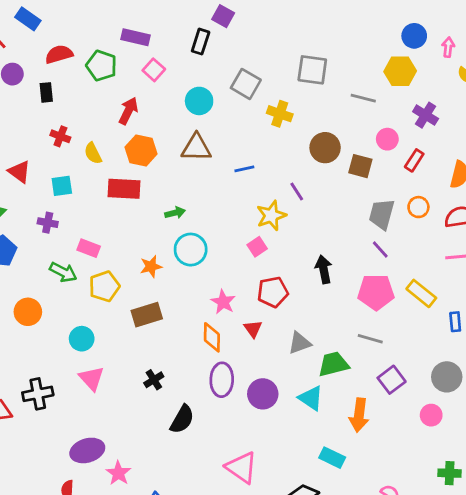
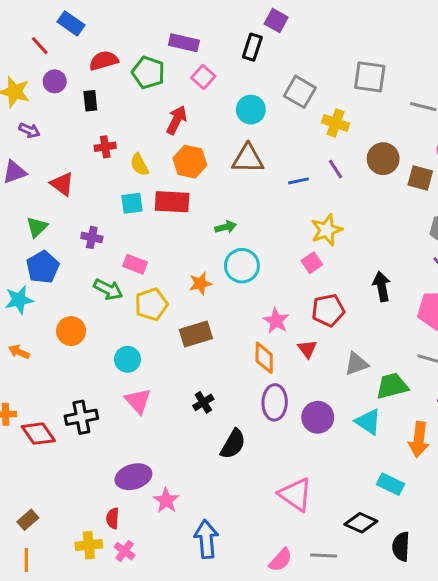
red cross: (60, 136) -> (105, 147), turned -30
cyan square: (62, 186) -> (132, 203), moved
purple line: (297, 192) -> (336, 169), moved

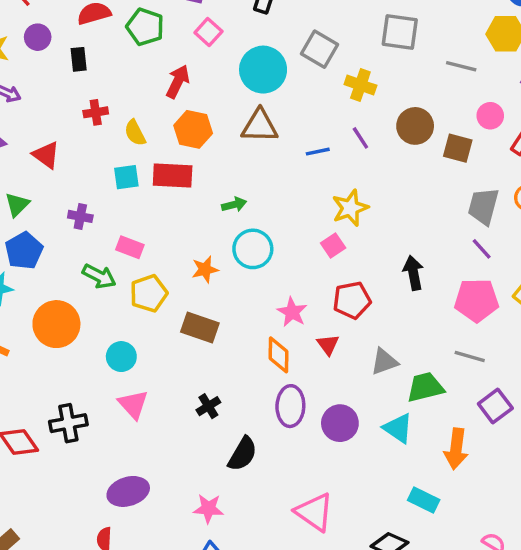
cyan circle: (251, 110) -> (263, 70), size x1.4
orange circle: (71, 331) -> (56, 324), size x1.4
brown rectangle: (196, 334) -> (200, 328), turned 36
pink star: (166, 500) -> (208, 509), moved, turned -30

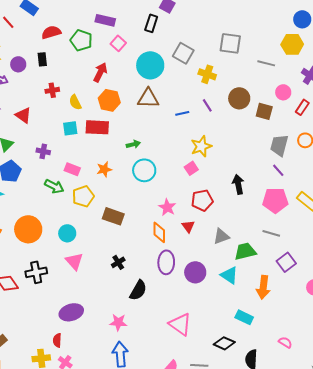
purple circle: (38, 37) -> (18, 64), moved
orange star: (205, 269) -> (104, 169), moved
orange circle: (56, 324) -> (28, 229), moved

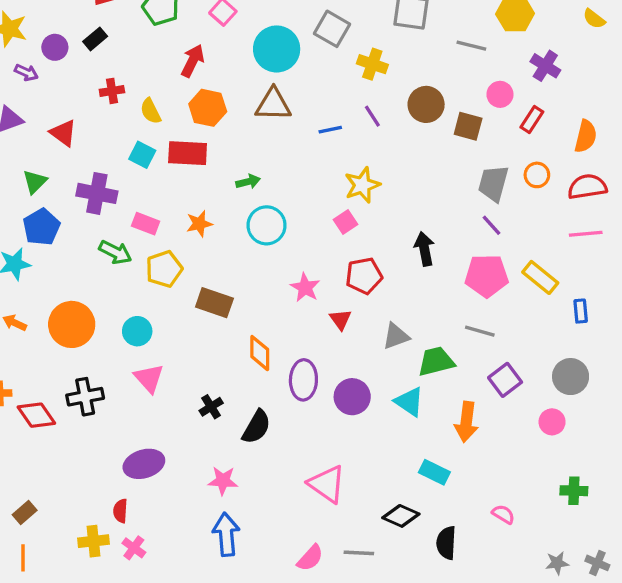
black rectangle: (42, 59) -> (95, 39), turned 56
cyan square: (70, 128) -> (142, 155), turned 35
purple cross: (43, 151) -> (97, 193), size x1.6
orange diamond: (159, 232) -> (260, 353), moved
black cross: (118, 262) -> (211, 407), moved

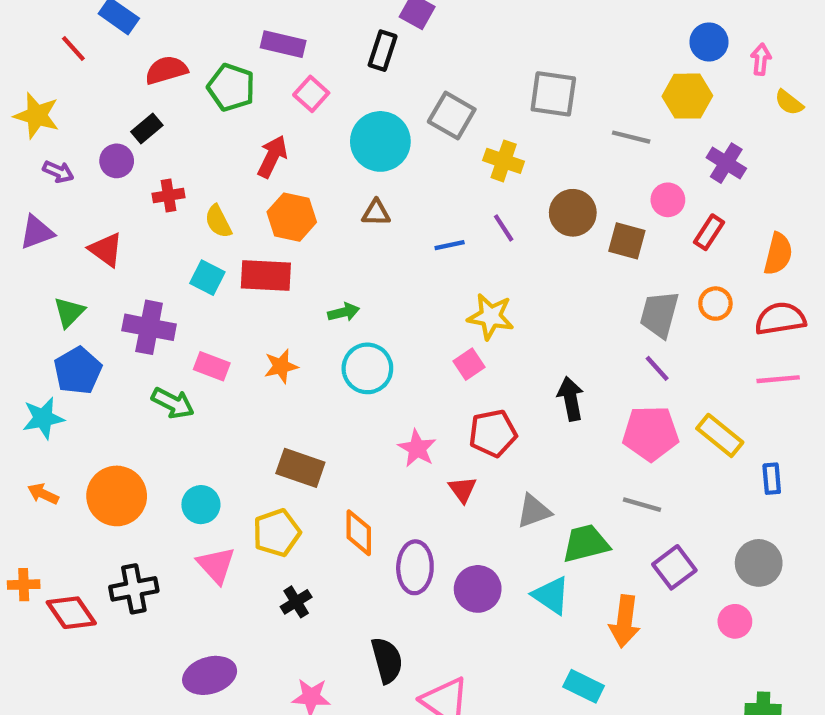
purple circle: (55, 47) -> (117, 161), moved
brown triangle: (273, 104) -> (376, 213), size x0.6
yellow star: (362, 185) -> (491, 317), turned 30
yellow pentagon: (164, 269) -> (277, 533), moved
black semicircle: (256, 427) -> (387, 660), moved, turned -45

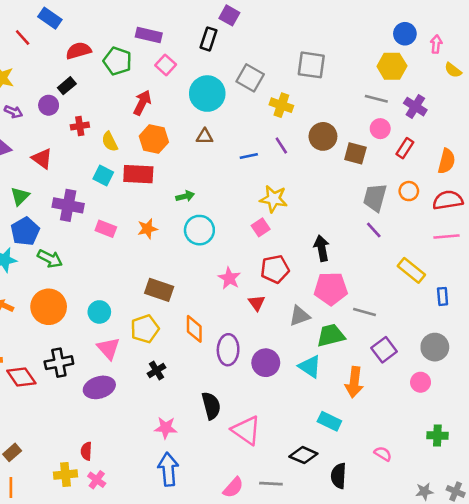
gray line: (631, 137) -> (376, 99), moved
green arrow: (173, 403) -> (50, 259), moved
pink pentagon: (651, 433) -> (331, 289), moved
purple ellipse: (210, 675) -> (99, 387), moved

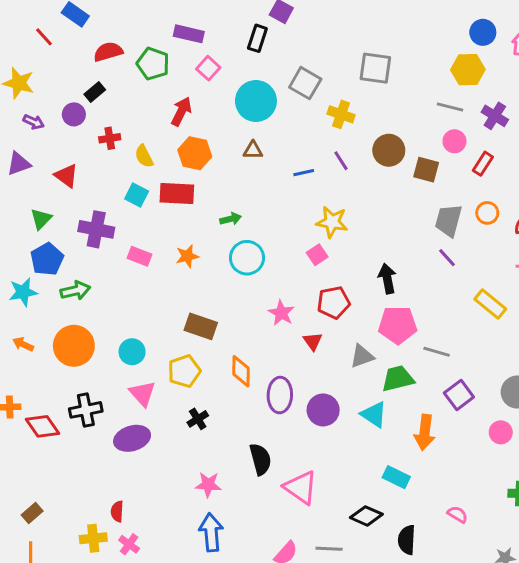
green arrow: (50, 259) -> (75, 291), turned -40

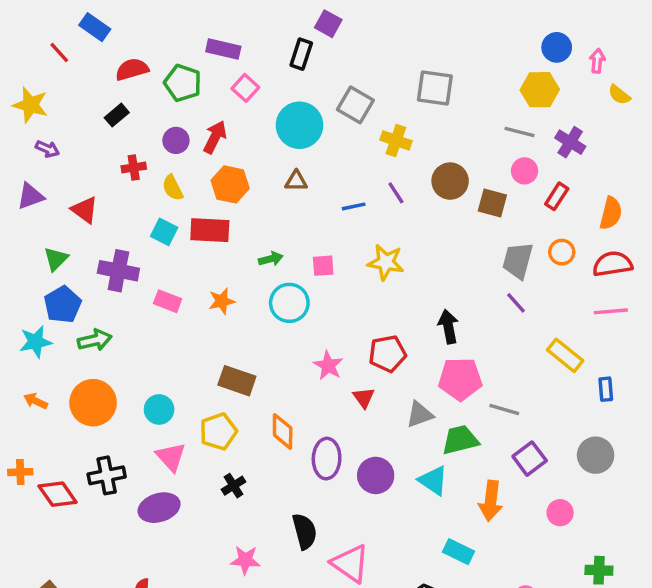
purple circle: (74, 114) -> (176, 140), moved
pink square: (317, 255) -> (323, 266), moved, turned 30
pink circle: (501, 432) -> (560, 513), moved

